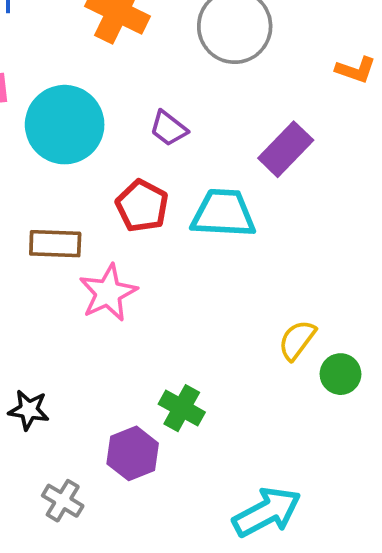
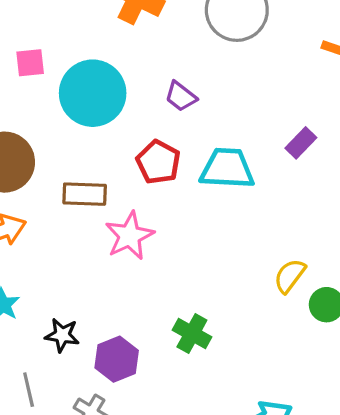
purple rectangle: (286, 149) -> (301, 143), moved, size x0.7
purple hexagon: (133, 453) -> (117, 359), moved

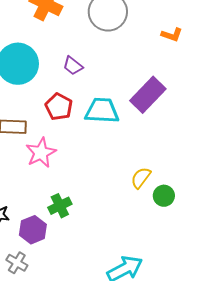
purple rectangle: (301, 143) -> (148, 95), size x1.8
green cross: (192, 334) -> (60, 206), moved, turned 35

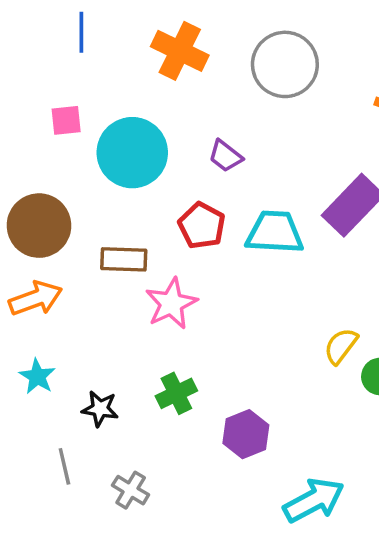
green cross: (60, 206) -> (176, 393), moved
purple hexagon: (33, 230) -> (246, 434), moved

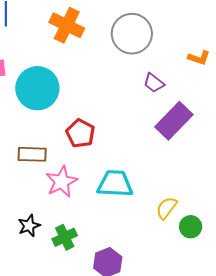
purple trapezoid: (226, 156) -> (154, 83), moved
cyan trapezoid: (275, 232) -> (115, 184), moved
black star: (100, 409) -> (29, 226), moved, turned -30

